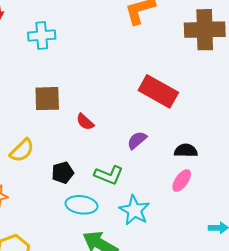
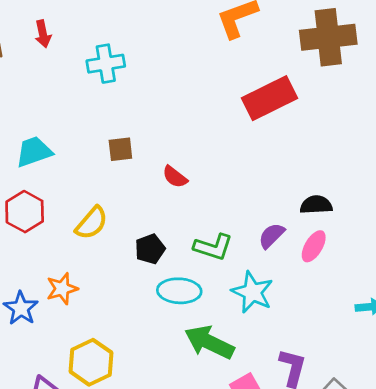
red rectangle: (158, 91) -> (269, 98), moved, turned -51
brown square: (47, 99) -> (120, 149), size x0.7
purple semicircle: (137, 140) -> (272, 236), moved

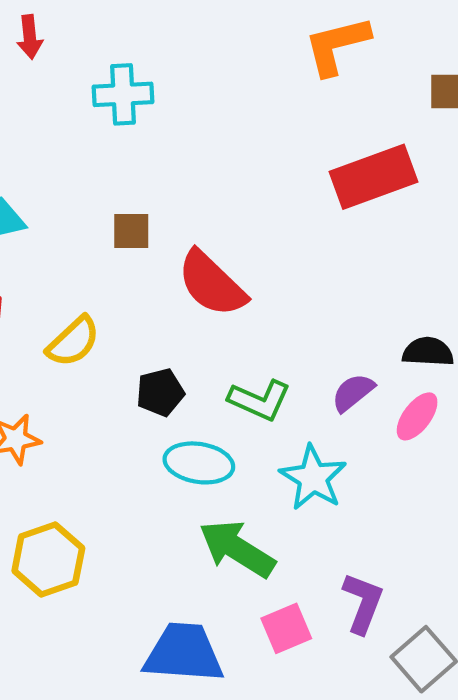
red semicircle: (175, 177) -> (212, 284), size x1.8

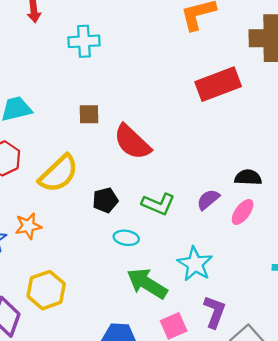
yellow semicircle: (73, 342) -> (59, 174), size x1.4
cyan ellipse: (199, 463) -> (126, 238), size x0.7
cyan star: (313, 478) -> (195, 264), moved

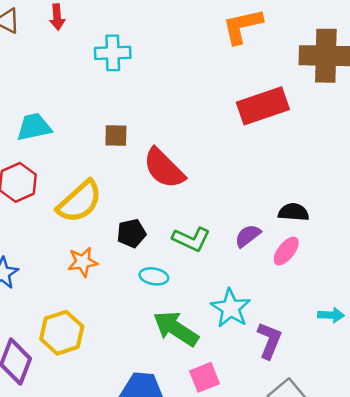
orange star: (28, 226) -> (83, 262), moved
purple L-shape: (214, 312) -> (269, 340), moved

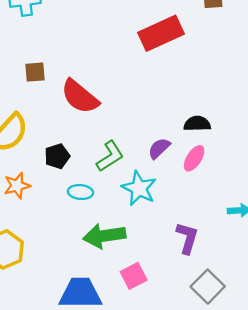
green L-shape: (191, 239) -> (110, 156), turned -52
cyan star: (231, 308) -> (139, 188), moved
green arrow: (176, 329) -> (104, 236), turned -36

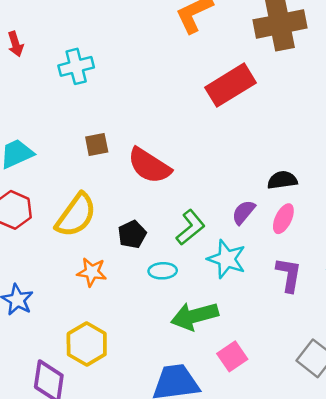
orange star: (17, 186) -> (92, 272), turned 30
purple L-shape: (187, 238) -> (289, 275), moved

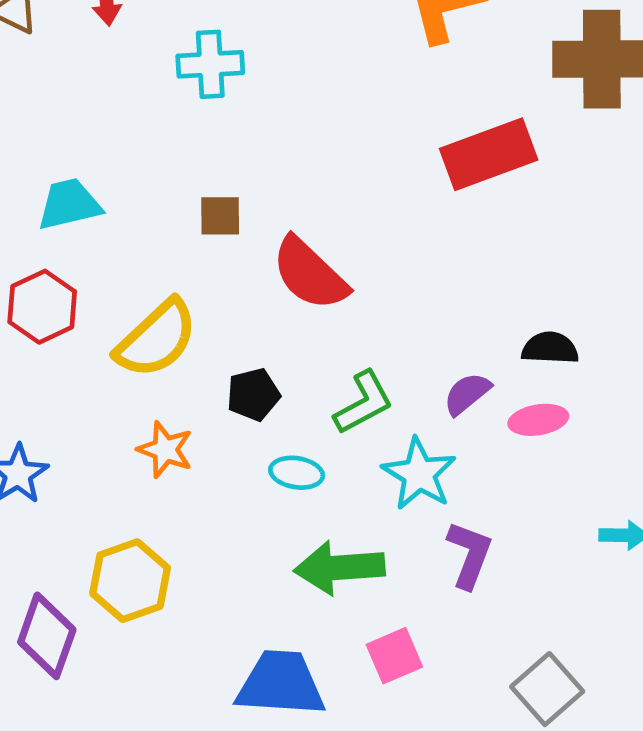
pink ellipse: (283, 219) -> (538, 420), turned 44
purple L-shape: (289, 275) -> (469, 555), moved

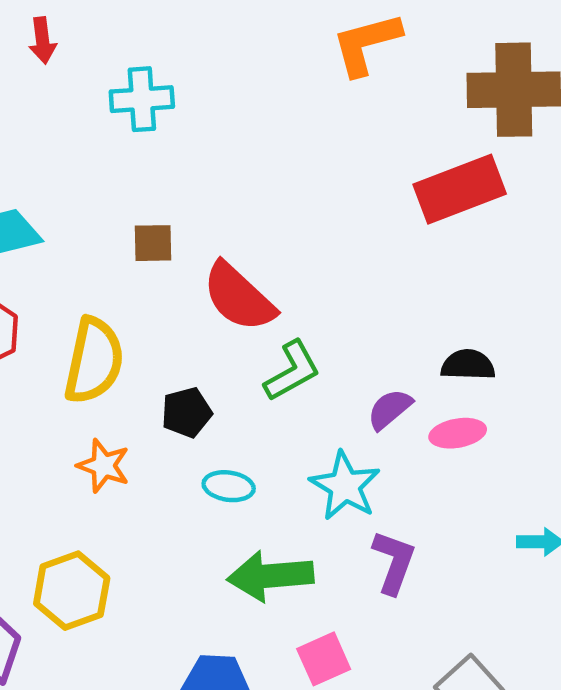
red rectangle: (489, 154) -> (460, 189), moved
yellow semicircle: (156, 339) -> (94, 361), turned -34
green L-shape: (364, 403) -> (292, 371), moved

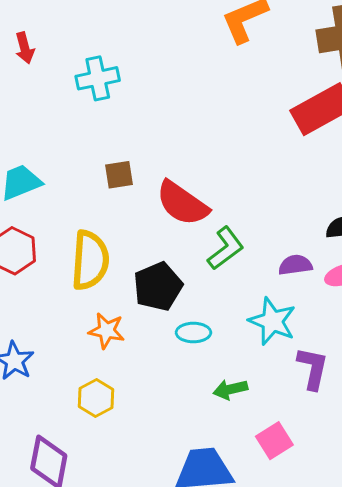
purple semicircle: (390, 409) -> (295, 265), turned 40
black pentagon: (187, 412) -> (158, 287), size x1.4
green arrow: (270, 576) -> (230, 389), size x0.6
yellow hexagon: (72, 591) -> (96, 398), moved, size x0.7

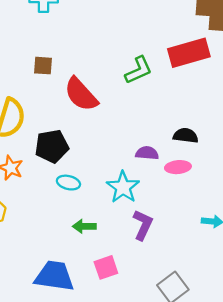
green L-shape: (226, 248) -> (139, 70), moved

